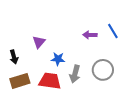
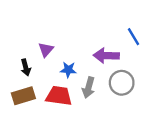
purple arrow: (90, 35) -> (106, 56), moved, size x1.5
black arrow: (14, 57) -> (26, 67), moved

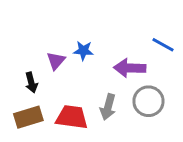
blue line: (133, 37) -> (163, 45), turned -30
blue star: (68, 70) -> (83, 51), moved

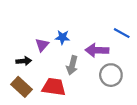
black arrow: (31, 82) -> (24, 61), turned -80
gray arrow: (108, 107) -> (72, 65), moved
brown rectangle: (28, 117) -> (22, 87), turned 60

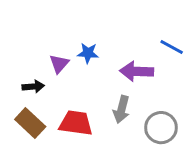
gray arrow: (72, 65) -> (121, 109), moved
gray circle: (111, 75) -> (161, 128), moved

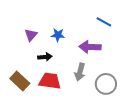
blue line: (172, 47) -> (104, 22), moved
purple triangle: (59, 64) -> (31, 35), moved
black arrow: (33, 87) -> (45, 57), moved

